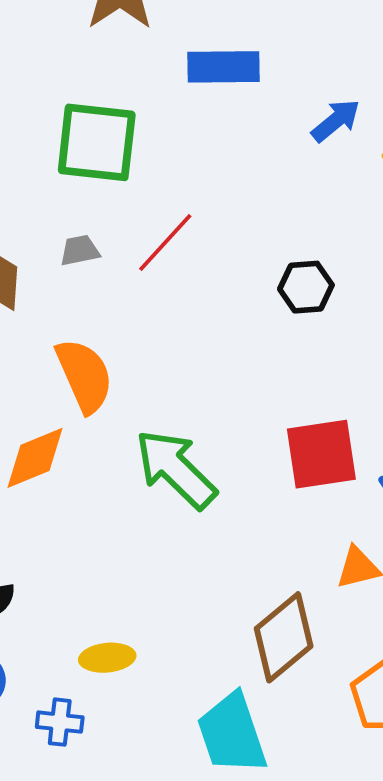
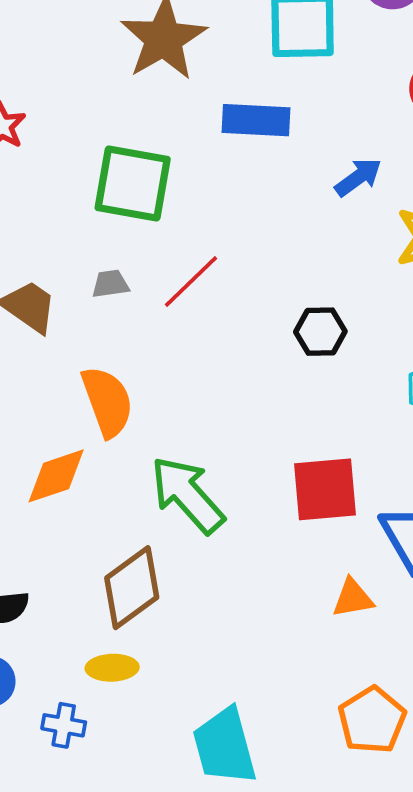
brown diamond: (284, 637) -> (132, 588), moved

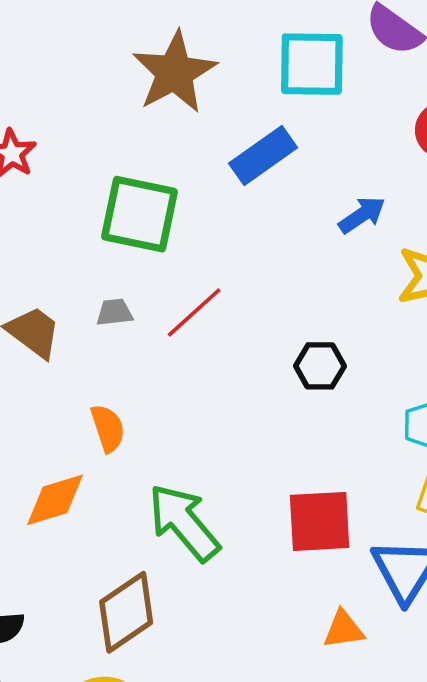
blue rectangle: (256, 120) -> (263, 156), turned -40
orange semicircle: (107, 402) -> (108, 428), size x0.7

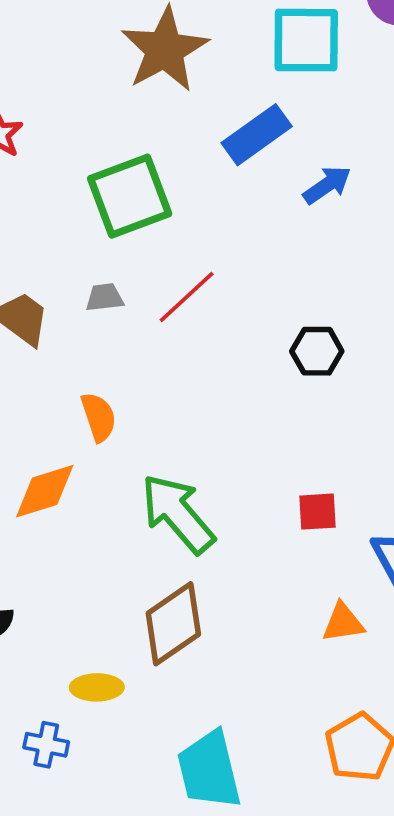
green square: (140, 214) -> (130, 196), turned -32
blue arrow: (362, 215) -> (327, 185), moved
red square: (320, 521) -> (318, 512), size x0.6
brown diamond: (126, 612) -> (173, 624), moved

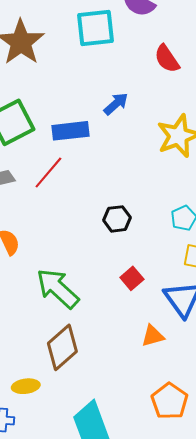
blue rectangle: (257, 135) -> (70, 131), moved, turned 36
black hexagon: (317, 351) -> (117, 219), moved
red square: (318, 512) -> (132, 278), turned -30

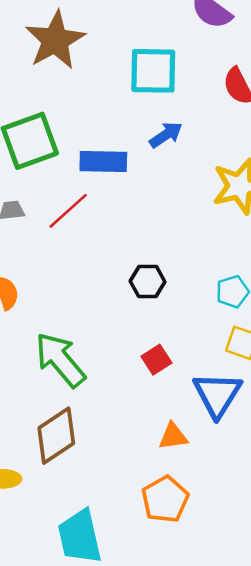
cyan square: (96, 28) -> (153, 71), moved
orange pentagon: (170, 401) -> (165, 499), moved

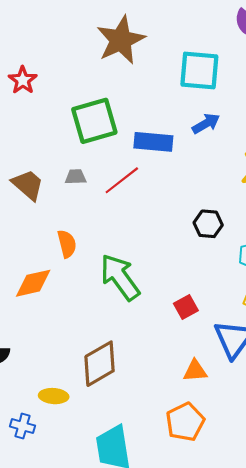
black hexagon: (148, 281) -> (208, 224), moved
green arrow: (60, 360) -> (120, 277), moved

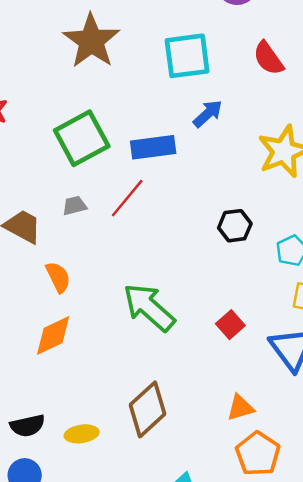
orange semicircle: (67, 244) -> (58, 277), moved
orange triangle: (195, 371) -> (240, 408), moved
yellow ellipse: (54, 396) -> (82, 434), moved

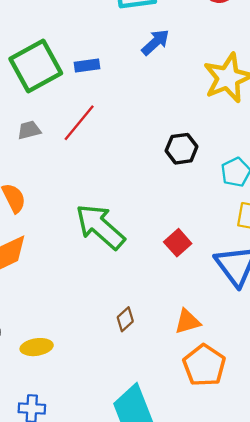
blue rectangle: (153, 147) -> (87, 65), moved, size x0.6
brown diamond: (147, 409) -> (125, 319), moved, size x0.5

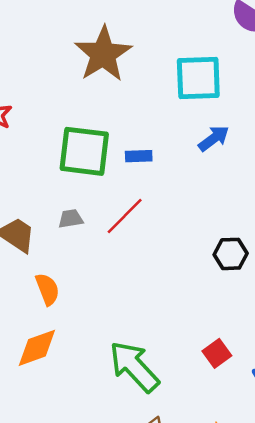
green square: (36, 66) -> (84, 151), turned 30
green arrow: (100, 227) -> (134, 367), moved

